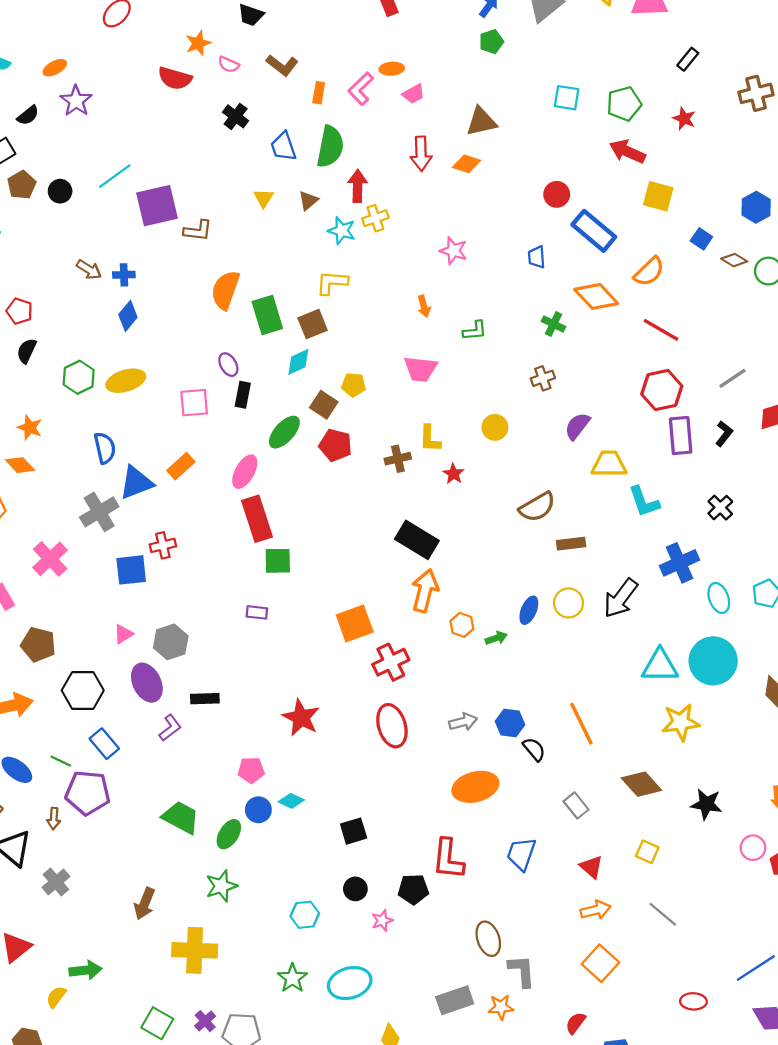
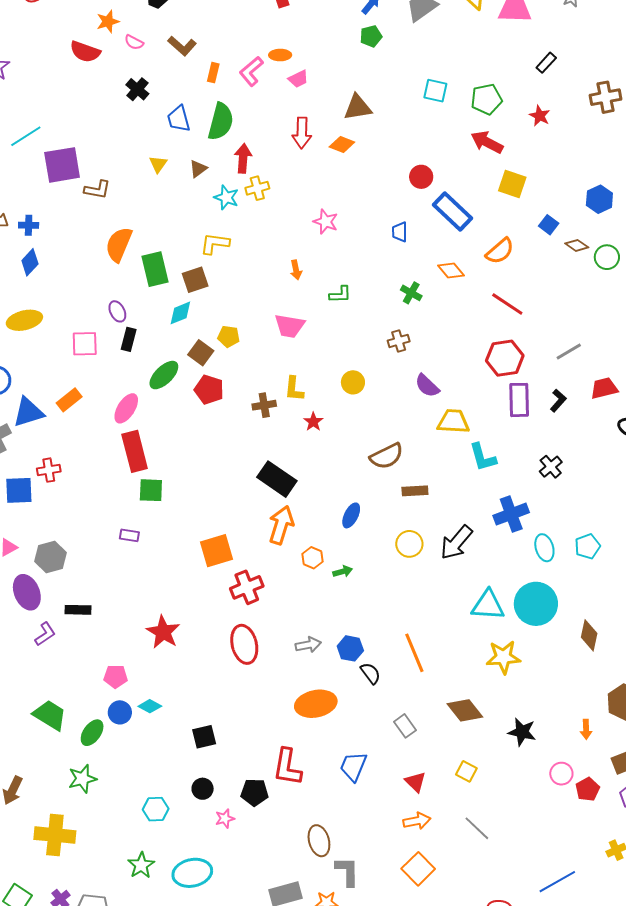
orange diamond: (596, 296) -> (451, 271), size x0.7
purple semicircle: (577, 426) -> (427, 386), turned -88
blue ellipse: (529, 610) -> (351, 515), moved

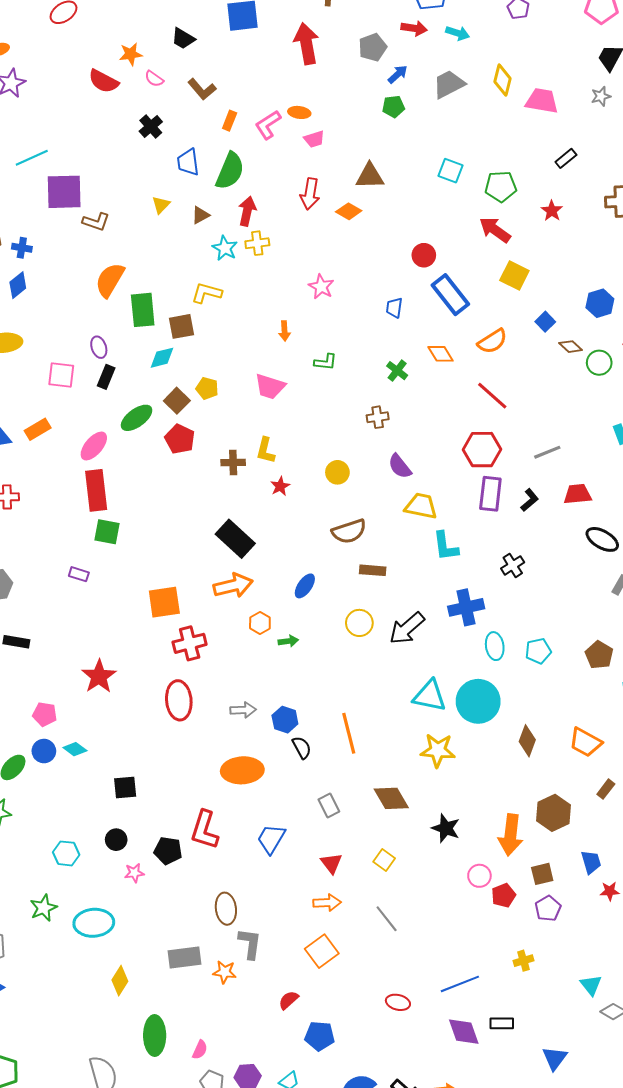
yellow circle: (353, 382) -> (337, 472), moved
orange arrow: (281, 525) -> (233, 586), turned 51
orange arrow: (586, 729) -> (511, 835), size x2.0

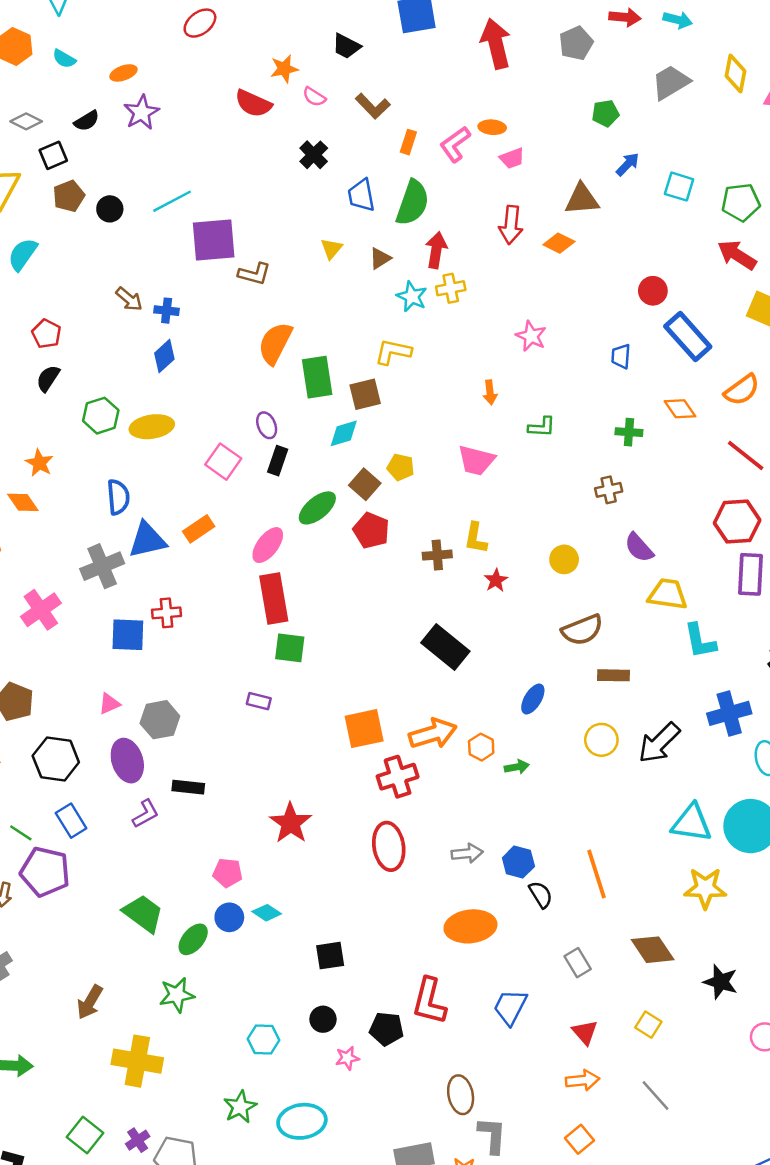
blue arrow: (398, 74) -> (628, 164), moved
green cross: (397, 371) -> (629, 432), turned -30
pink square: (61, 375) -> (223, 462), turned 32
orange arrow: (233, 586) -> (433, 734), moved
orange square: (322, 951) -> (579, 1139), size x0.7

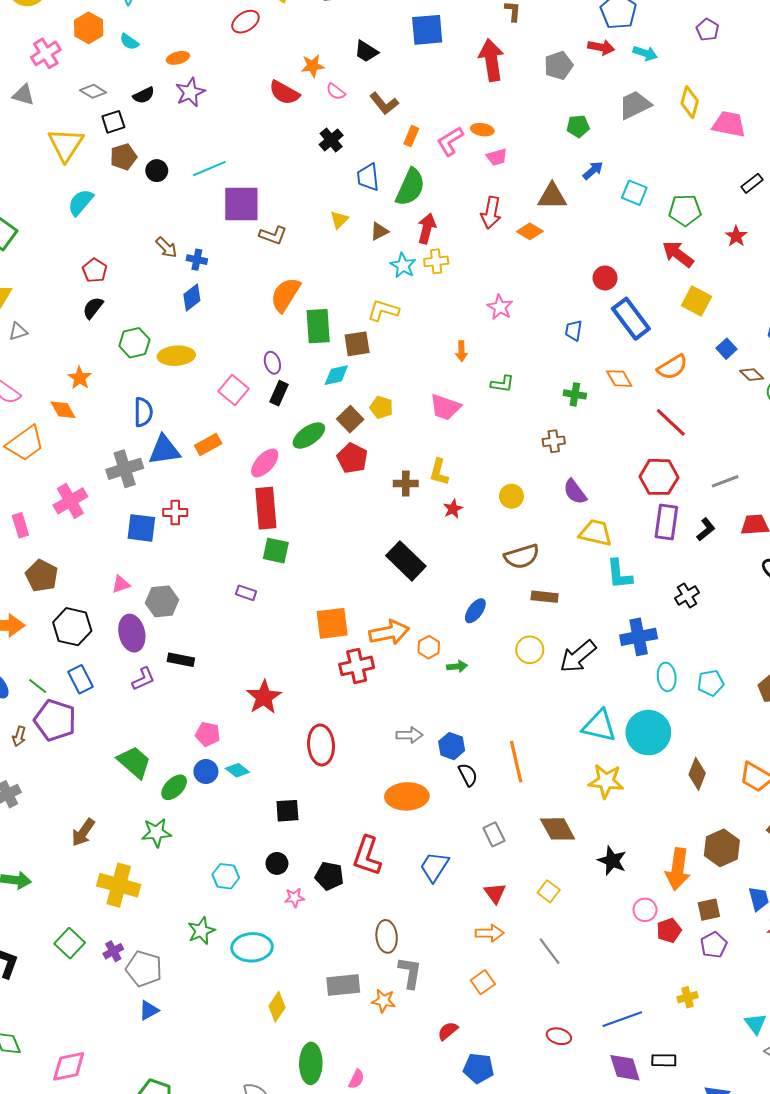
red ellipse: (389, 846) -> (321, 745), moved

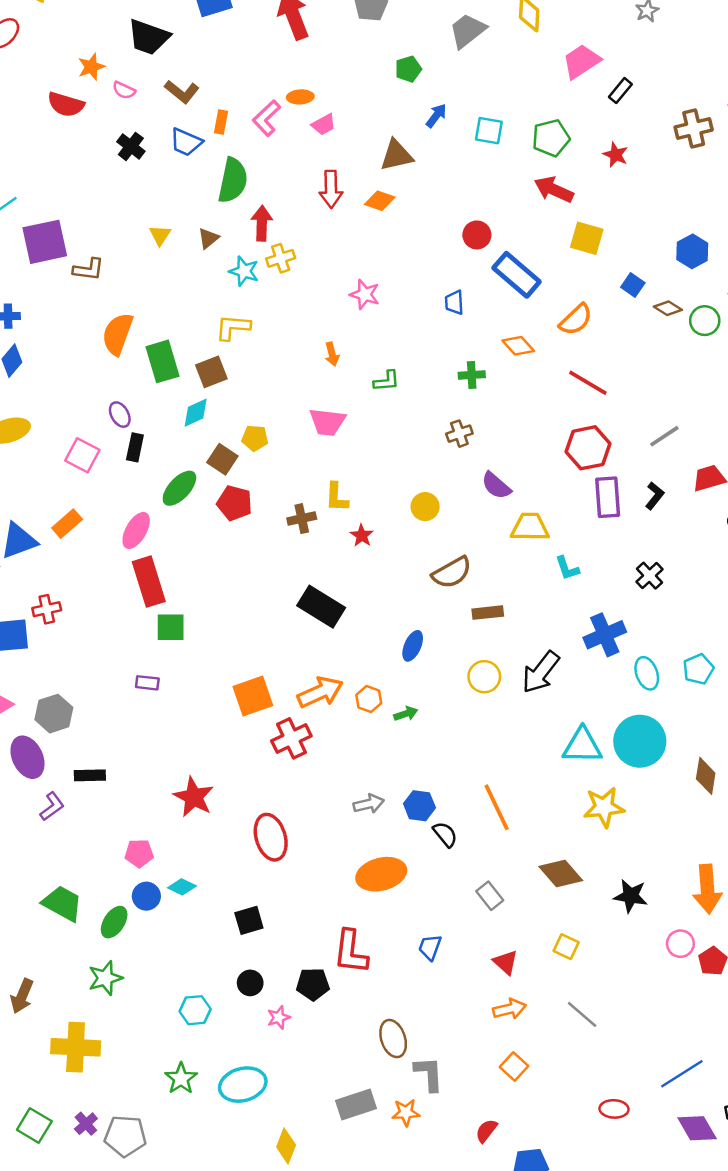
black trapezoid: (366, 51) -> (149, 37), size x1.5
pink trapezoid: (729, 124) -> (581, 61), moved, turned -32
blue trapezoid: (368, 177) -> (186, 142), moved, turned -48
cyan L-shape: (619, 574) -> (567, 568), size x0.7
blue trapezoid: (434, 867) -> (430, 947), size x0.7

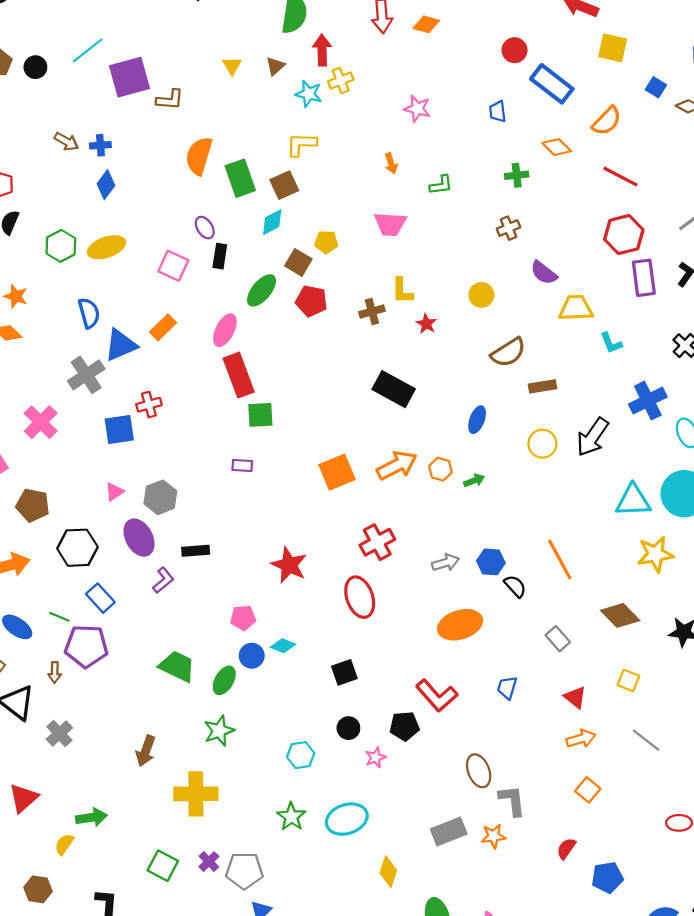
red cross: (291, 738) -> (377, 542), moved
red L-shape: (351, 952) -> (437, 695), turned -45

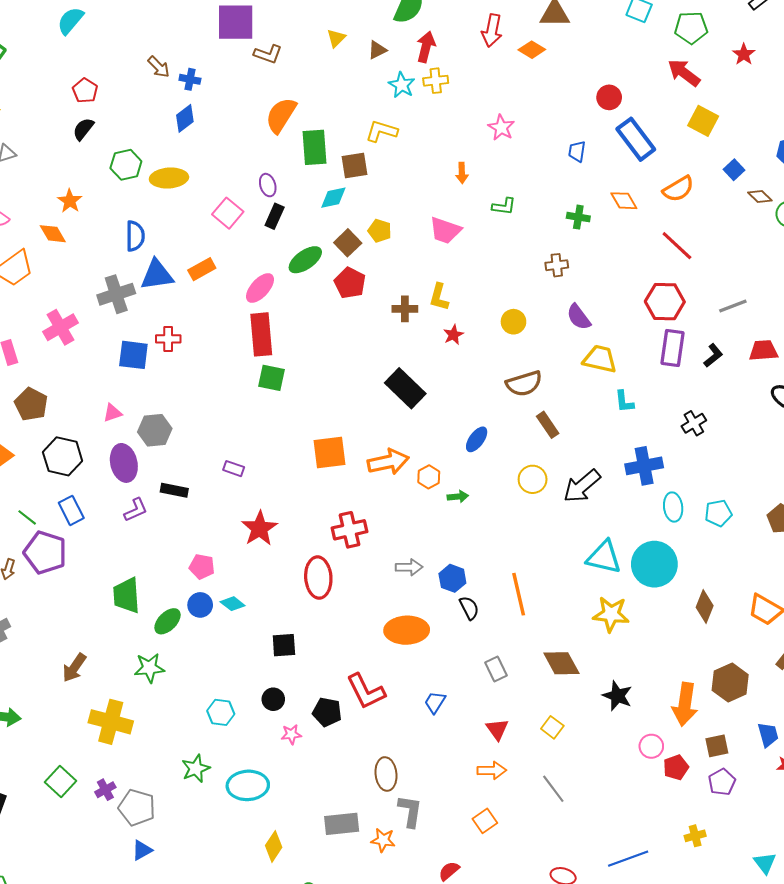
brown rectangle: (542, 386) -> (548, 425), turned 50
purple rectangle: (242, 465) -> (234, 469), moved
green trapezoid: (177, 666) -> (126, 595), turned -135

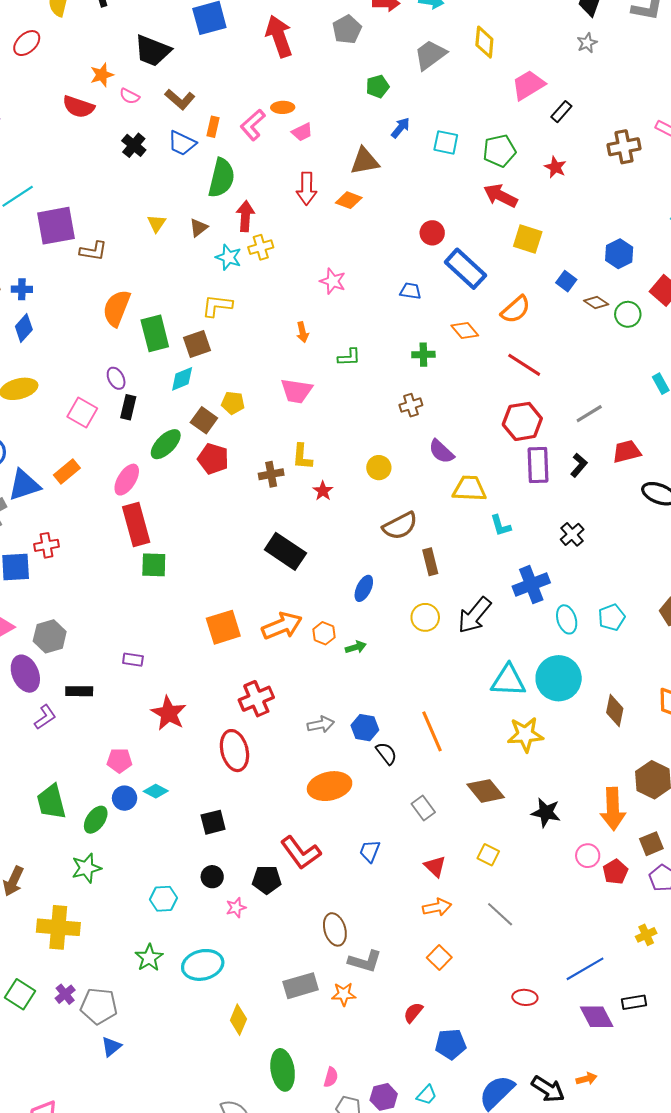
blue trapezoid: (577, 151) -> (410, 291), turned 100
brown rectangle: (548, 425) -> (430, 562), turned 30
gray L-shape: (410, 811) -> (365, 961), turned 108

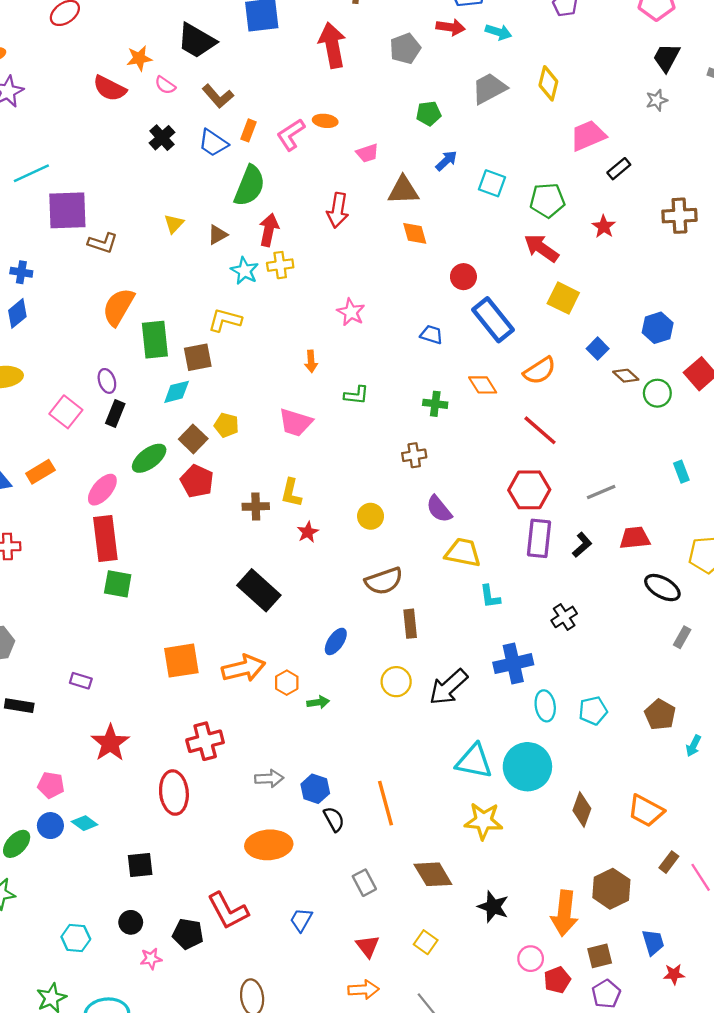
pink trapezoid: (302, 132) -> (367, 153), moved
orange diamond: (349, 200) -> (415, 233), moved, turned 45

